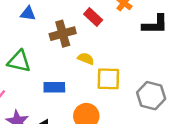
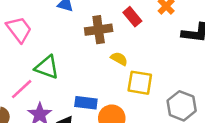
green triangle: (19, 61) -> (47, 67), moved
blue rectangle: (54, 87) -> (86, 103), moved

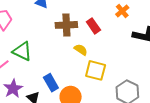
red rectangle: (132, 17) -> (93, 26), moved
blue rectangle: (86, 103) -> (51, 83), turned 48

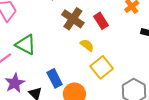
brown cross: (66, 25) -> (73, 19), turned 35
yellow square: (96, 70) -> (102, 67), turned 35

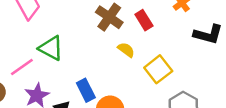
yellow square: (102, 67) -> (158, 69), moved

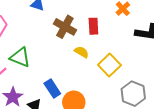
red rectangle: (144, 20) -> (93, 26), turned 35

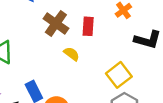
yellow square: (109, 65) -> (119, 75), moved

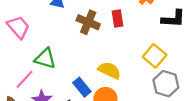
yellow semicircle: (72, 54) -> (109, 70), moved, size x1.5

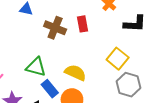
green triangle: (45, 58) -> (36, 67), moved

